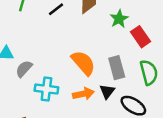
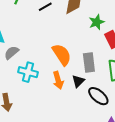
orange arrow: (83, 94) -> (58, 80), turned 78

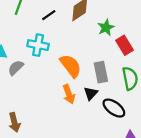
cyan cross: (28, 72) -> (38, 45), moved

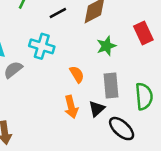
green star: (106, 28) -> (106, 46), moved
red rectangle: (125, 45) -> (143, 33), moved
orange semicircle: (71, 66) -> (77, 74), size x0.6

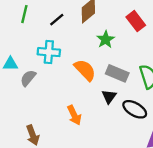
orange semicircle: (77, 74) -> (85, 70), size x1.5
gray rectangle: (111, 85) -> (117, 73), turned -50
orange arrow: (71, 107) -> (74, 115), moved

